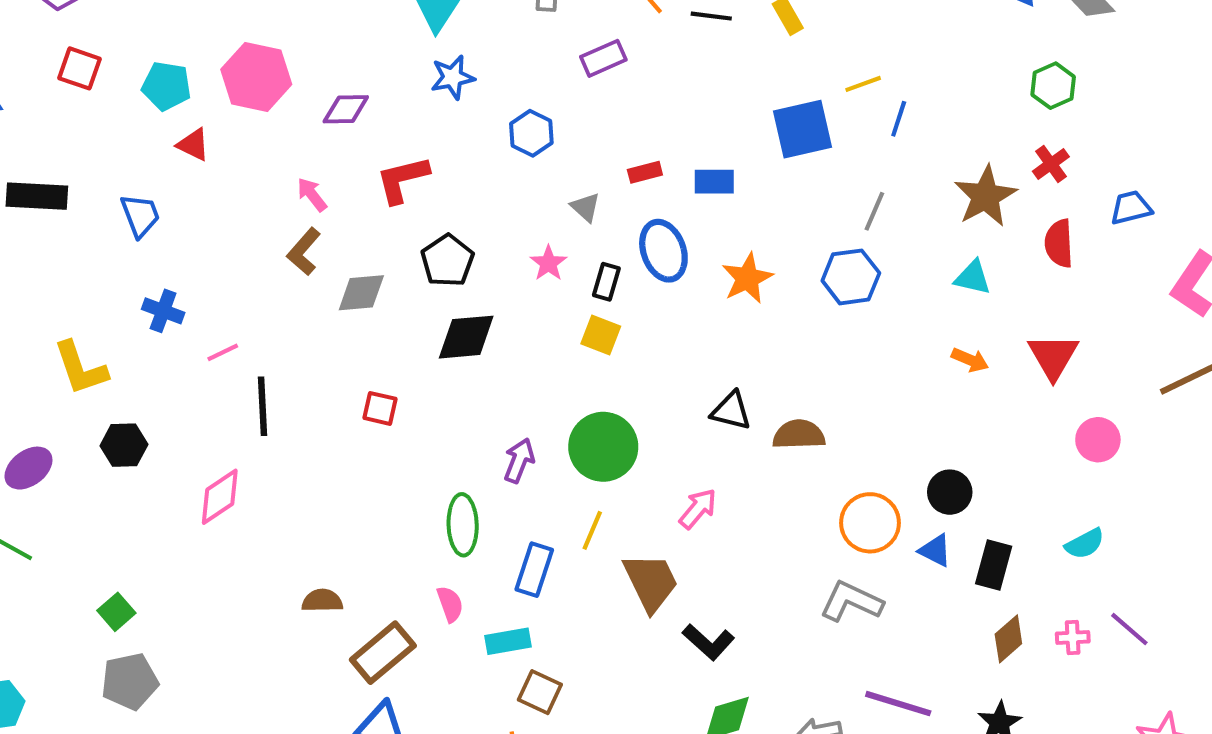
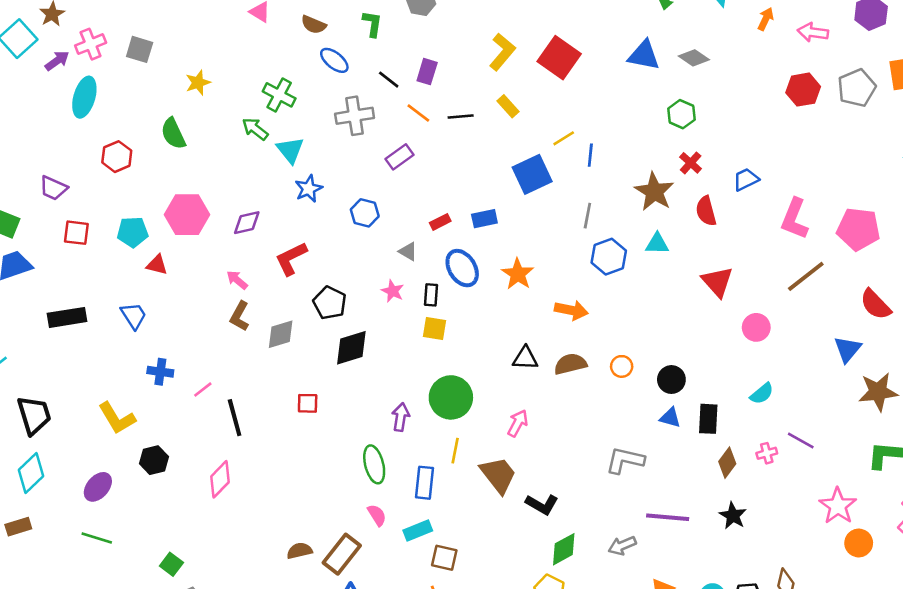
blue hexagon: (851, 277) -> (609, 257), moved
orange arrow: (970, 360) -> (571, 310), moved, size x1.4
orange circle: (870, 523) -> (622, 366), moved, size x0.6
brown semicircle: (322, 601) -> (300, 551), moved

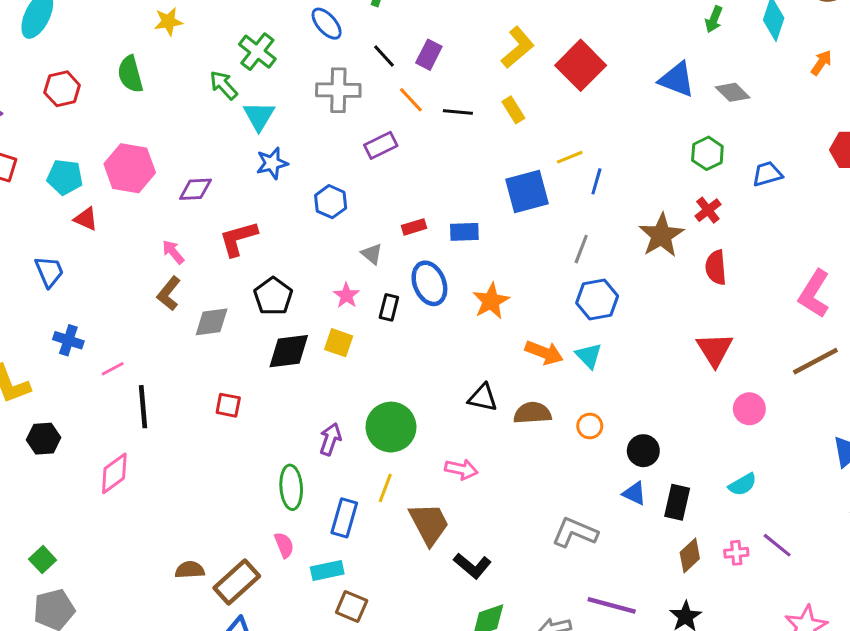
blue trapezoid: (746, 179) -> (767, 174), moved
cyan triangle: (657, 244) -> (589, 356), moved, turned 35
yellow square: (434, 329) -> (339, 343), moved
pink arrow: (518, 423) -> (461, 469), turned 64

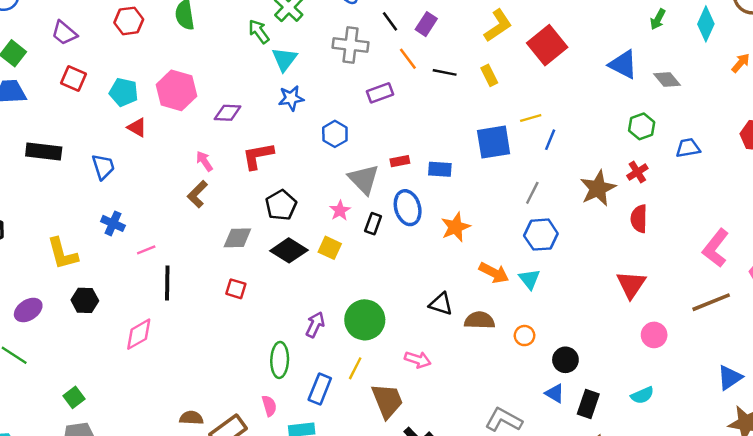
gray triangle: (372, 254) -> (364, 179), size x1.8
gray diamond: (212, 322) -> (237, 238), moved
black diamond: (289, 351) -> (289, 250), turned 33

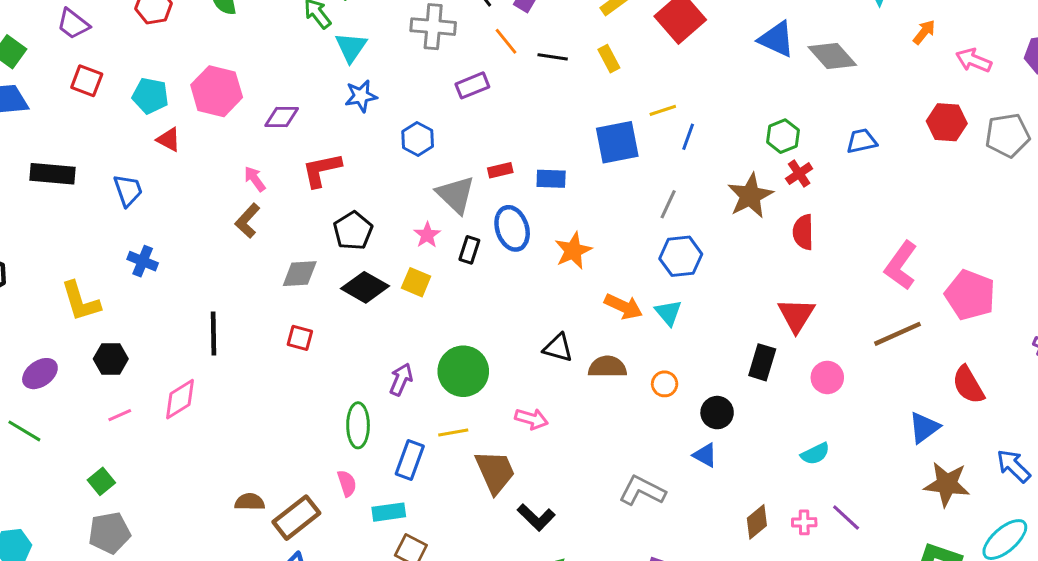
gray diamond: (667, 79) -> (832, 56), size x1.4
green hexagon: (642, 126) -> (783, 136), moved
pink line: (146, 250) -> (120, 415), moved
yellow line: (355, 368) -> (453, 432), turned 55
black rectangle: (588, 404) -> (762, 362), moved

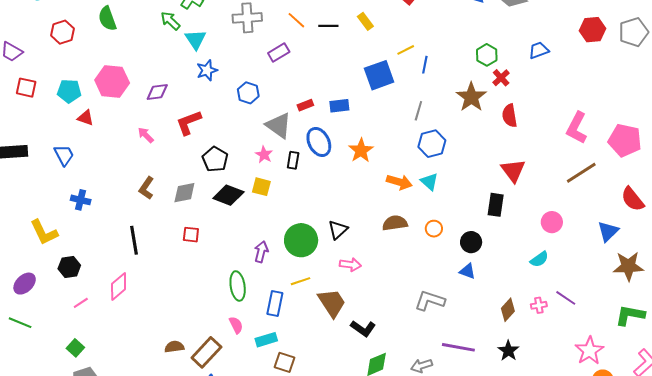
brown L-shape: (247, 221) -> (146, 188), moved
black triangle: (558, 348) -> (338, 230), moved, turned -50
pink circle: (827, 377) -> (552, 222), moved

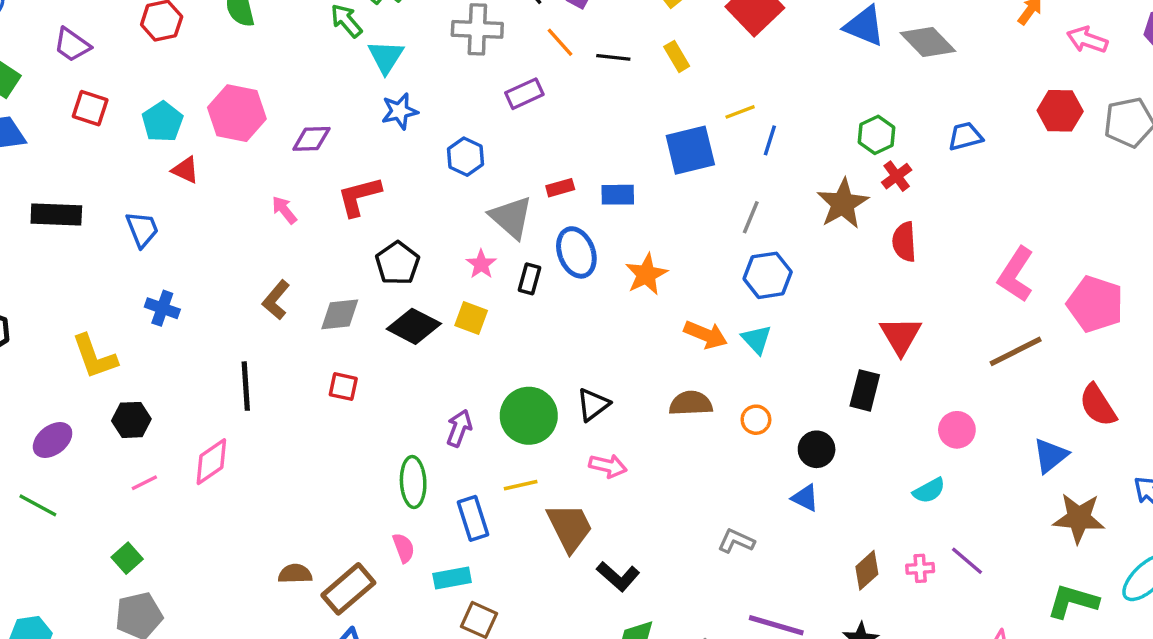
cyan pentagon: (69, 91) -> (162, 122), turned 30
gray L-shape: (430, 301) -> (736, 541), size x0.7
blue rectangle: (275, 304) -> (473, 518), turned -35

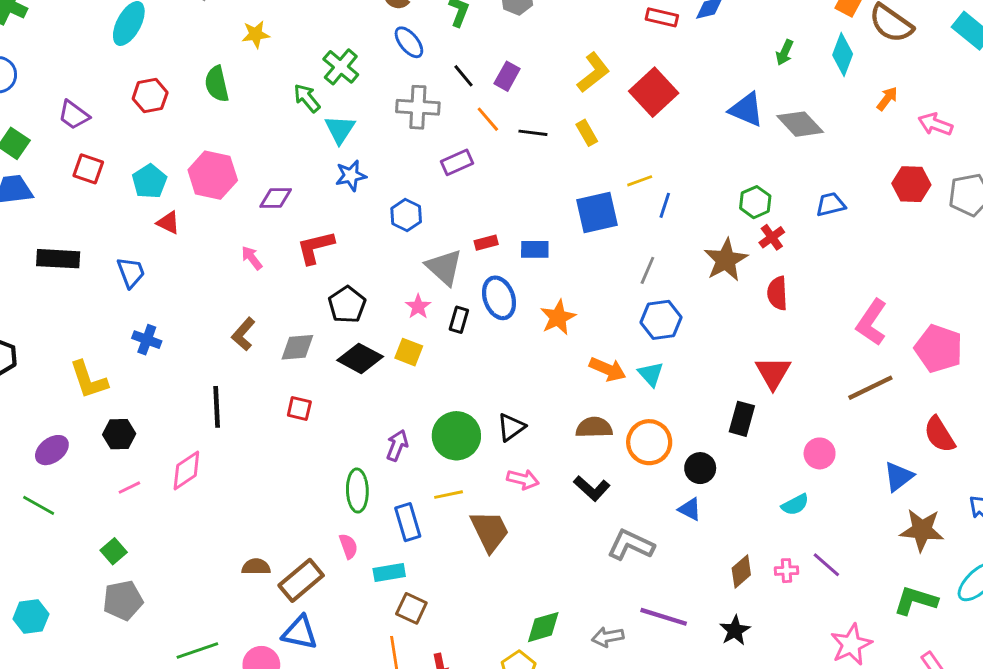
orange circle: (756, 420) -> (649, 442), size x1.8
gray L-shape: (736, 541) -> (631, 545), size x1.5
black L-shape: (618, 576) -> (592, 488), moved

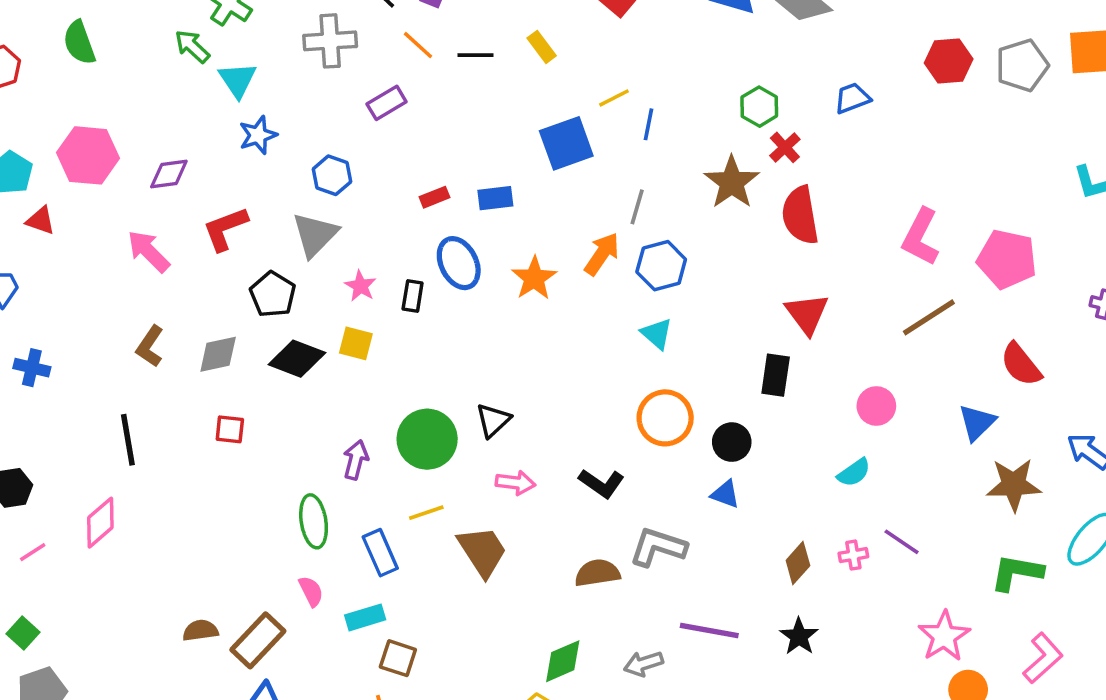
pink arrow: (252, 258) -> (149, 251), size x1.5
gray triangle: (444, 267) -> (315, 235), moved, turned 39
red semicircle: (777, 293) -> (800, 215), size x1.4
orange arrow: (608, 369) -> (602, 254), moved, turned -72
brown semicircle: (594, 427) -> (597, 573), moved

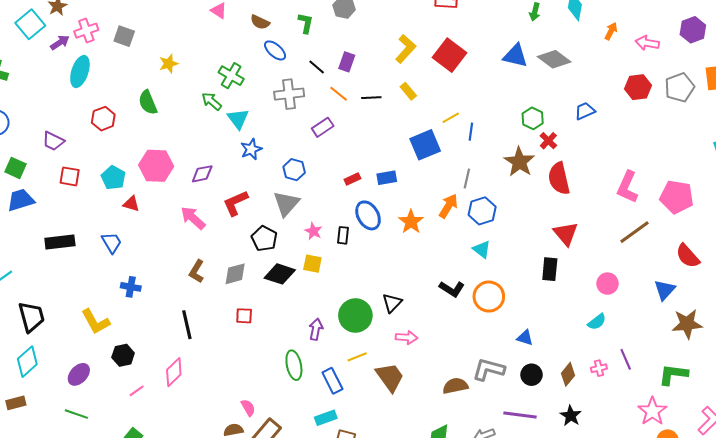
black circle: (732, 442) -> (532, 375), moved
black L-shape: (602, 483) -> (452, 289), moved
purple line: (902, 542) -> (626, 359), turned 35
green L-shape: (1017, 572) -> (673, 374), moved
pink semicircle: (311, 591) -> (248, 408), moved

